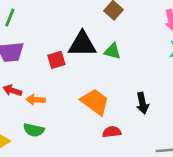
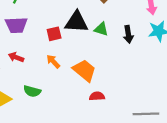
orange arrow: (36, 100) -> (53, 61), moved, turned 40
black arrow: (142, 103) -> (128, 34), moved

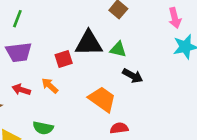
black arrow: (128, 34) -> (133, 76), moved, turned -49
orange arrow: (53, 61) -> (50, 86), moved

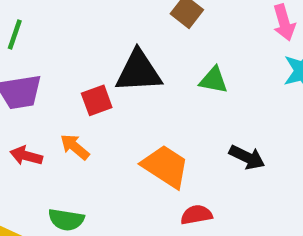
green triangle: (118, 49) -> (214, 80), moved
black arrow: (133, 76) -> (247, 157), moved

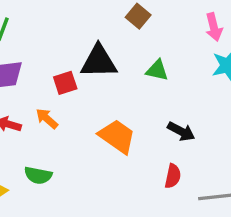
red semicircle: (196, 215) -> (173, 176), moved, turned 110

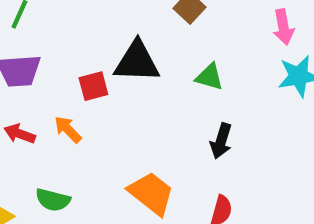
black arrow: (181, 131) -> (221, 141), moved, turned 76
orange trapezoid: (117, 136) -> (151, 193), moved

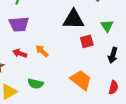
green triangle: (209, 77) -> (107, 26), turned 40
red square: (93, 86) -> (87, 41), moved

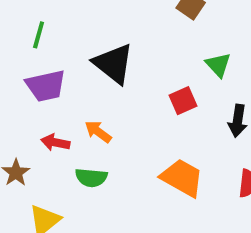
black triangle: (73, 19) -> (113, 64), moved, turned 45
green semicircle: (35, 84) -> (91, 178), moved

